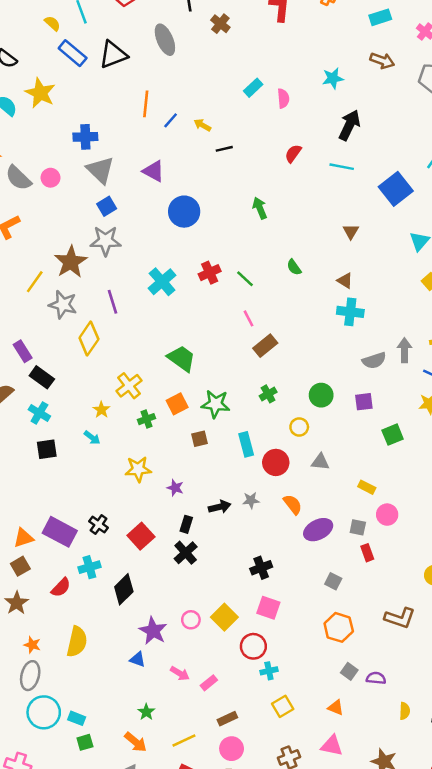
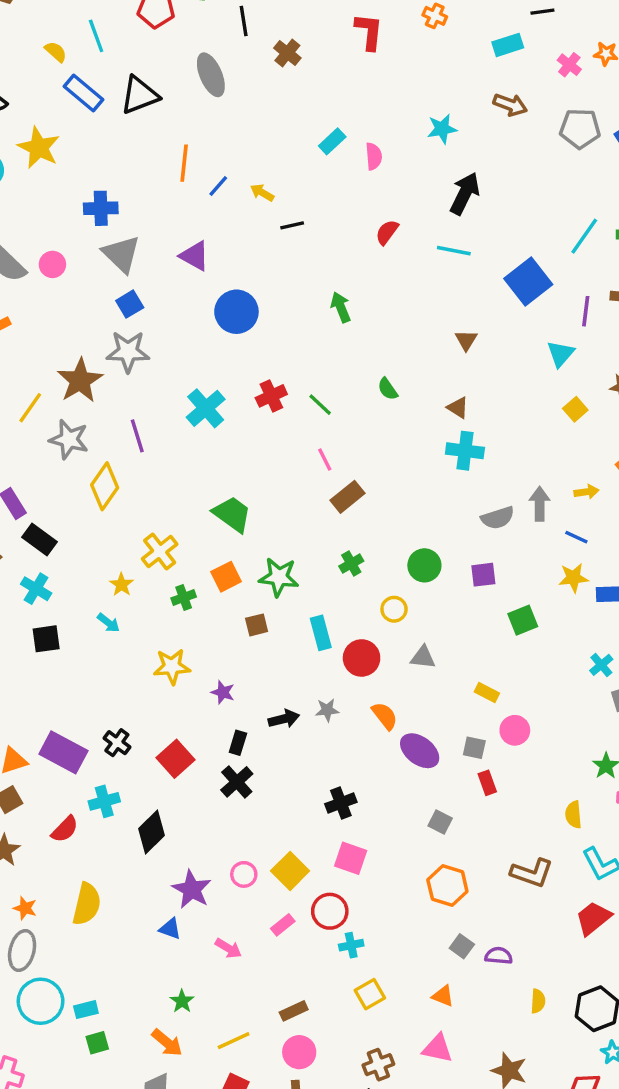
purple ellipse: (318, 530) -> (420, 751), turned 64
pink rectangle: (209, 683) -> (283, 925), moved
cyan rectangle: (77, 718) -> (86, 1010), turned -35

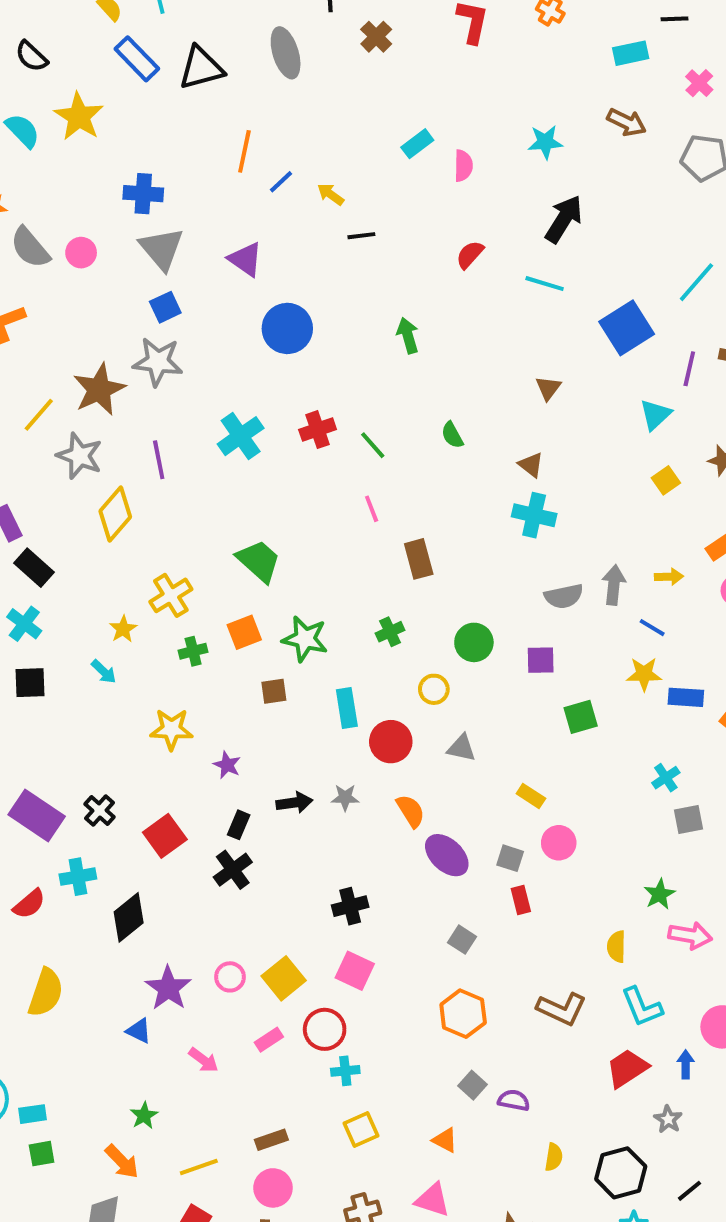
brown rectangle: (348, 497) -> (419, 559), moved, turned -72

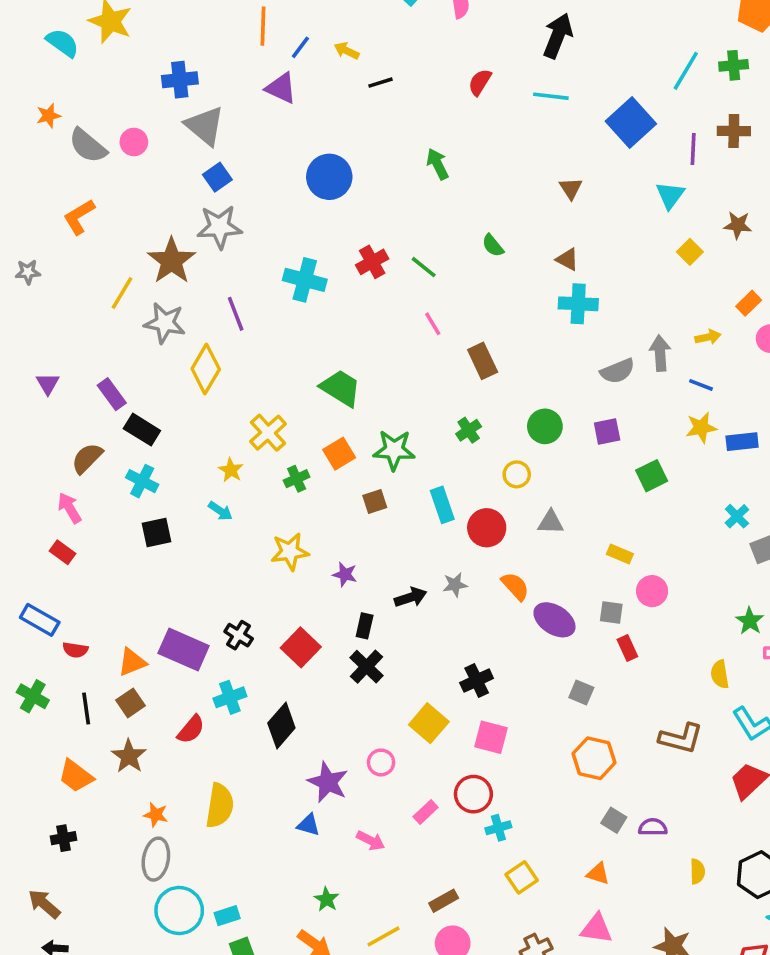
purple triangle: (245, 259) -> (281, 88), moved
cyan cross: (241, 436) -> (305, 280), turned -30
yellow square: (284, 978) -> (429, 723), moved

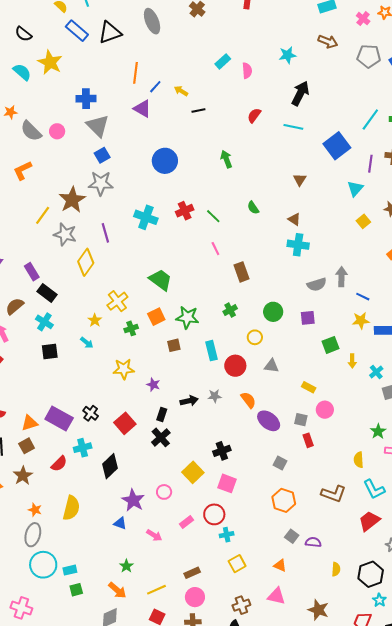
yellow arrow: (708, 337) -> (352, 361), moved, turned 96

